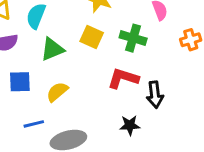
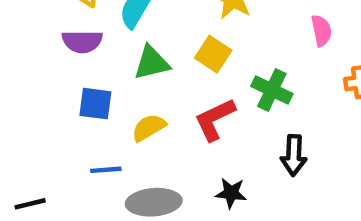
green cross: (133, 38) -> (272, 90), moved
red L-shape: (123, 78) -> (215, 119), moved, turned -52
black star: (130, 125) -> (231, 193), moved

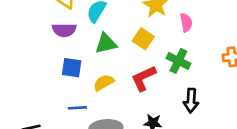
pink semicircle: (321, 31) -> (186, 22), moved

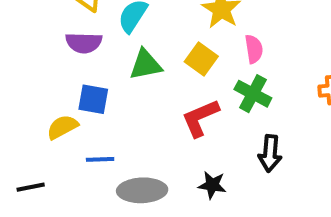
pink semicircle: (186, 22) -> (254, 49), moved
yellow semicircle: (104, 83) -> (62, 127), moved

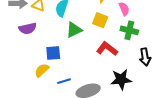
purple semicircle: (84, 43) -> (28, 28), moved
red L-shape: (200, 118) -> (107, 49), turned 75
black star: (212, 185) -> (121, 79), size x1.5

